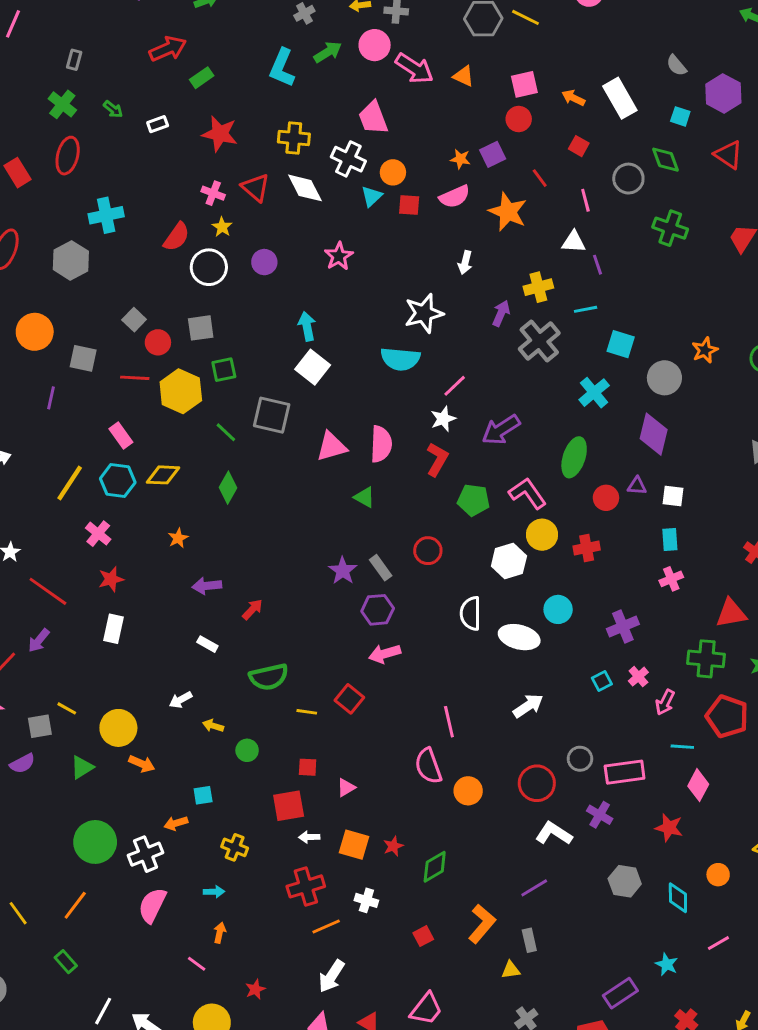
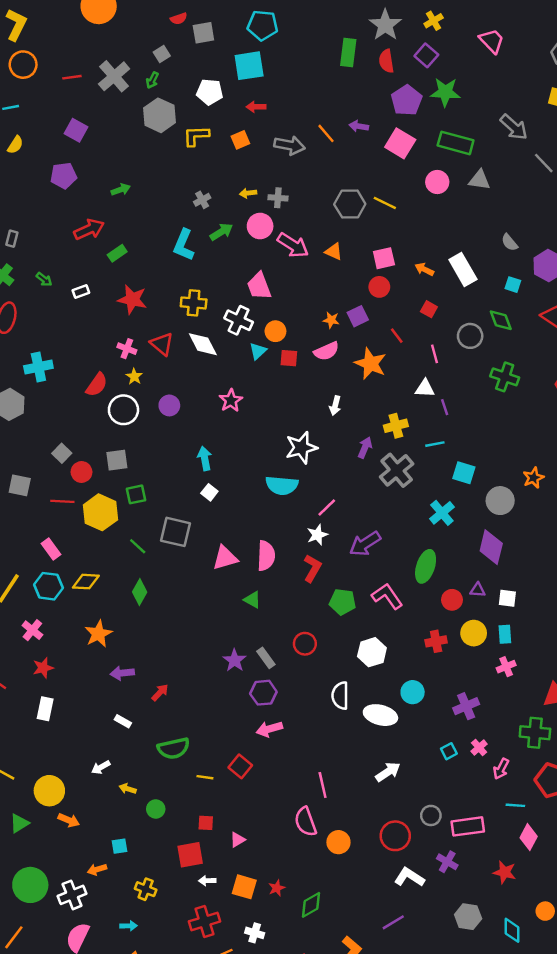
white square: (313, 367) -> (209, 492), size x0.6
yellow circle: (542, 535) -> (474, 633), moved
orange star: (178, 538) -> (98, 634), size x1.6

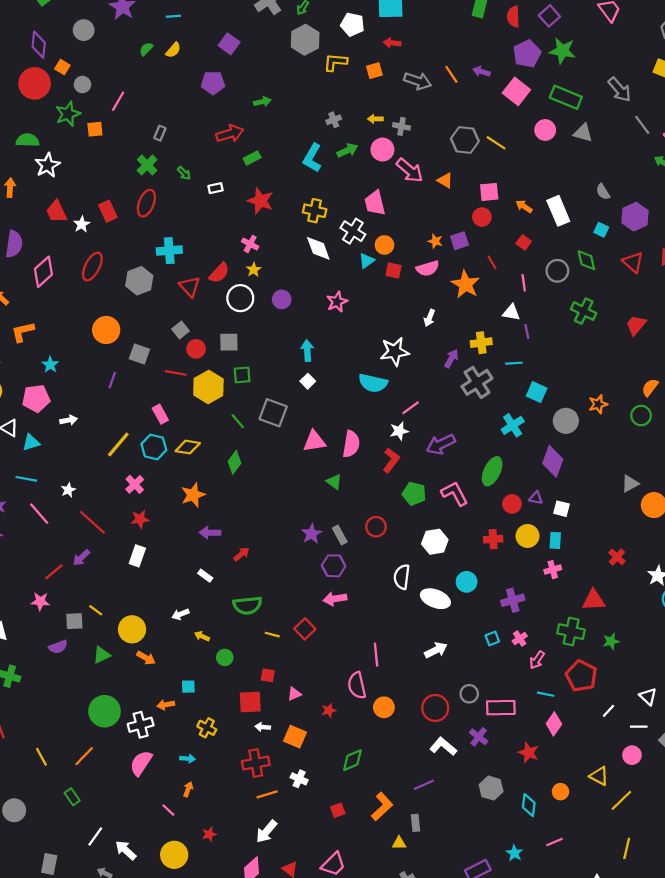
red triangle: (162, 344) -> (190, 287), moved
red star: (277, 888) -> (329, 710), moved

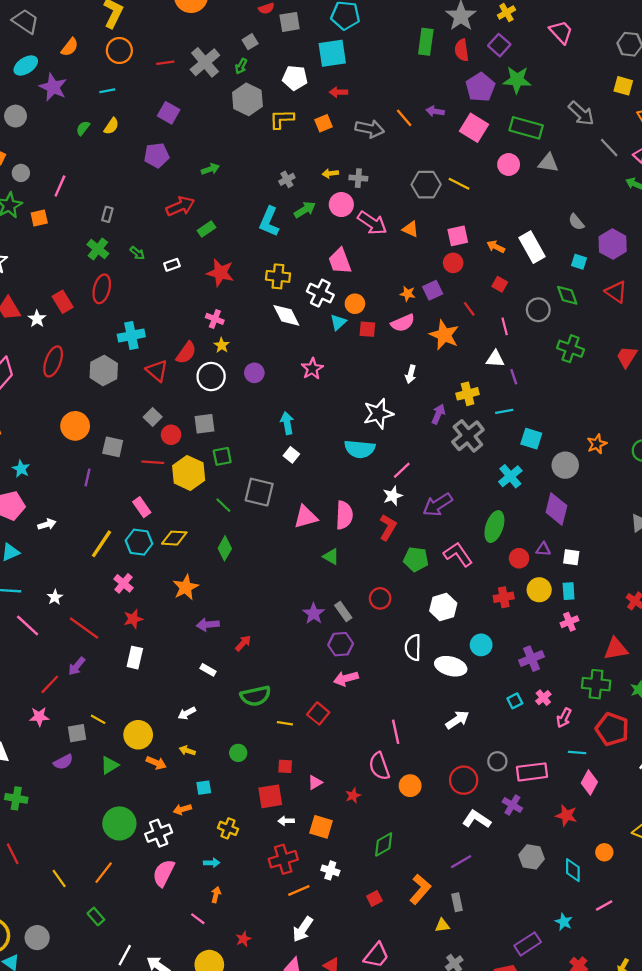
yellow arrow: (202, 636) -> (187, 751), moved

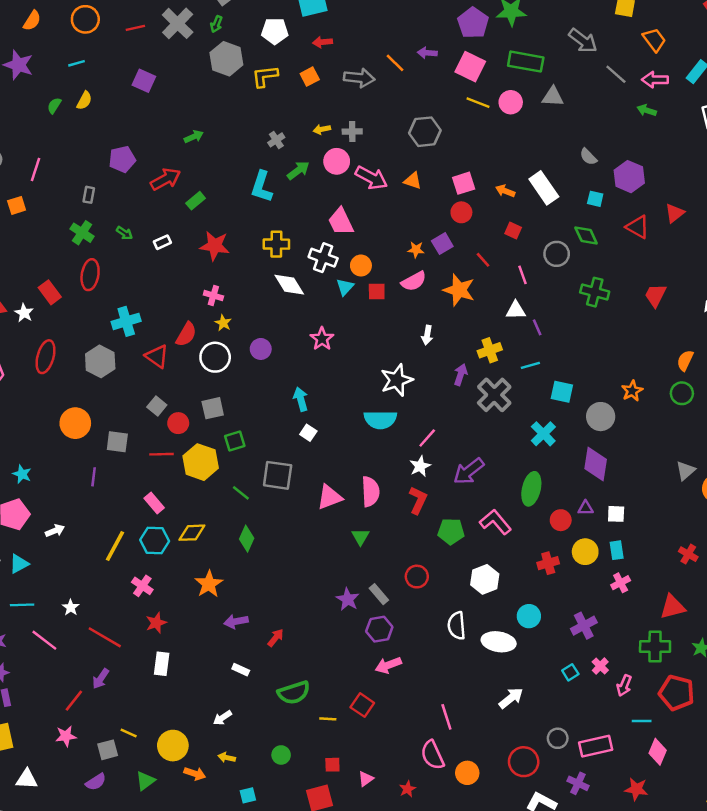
purple pentagon: (157, 155) -> (122, 159), moved
yellow line: (459, 184) -> (478, 103), moved
green triangle: (331, 557) -> (360, 537), turned 36

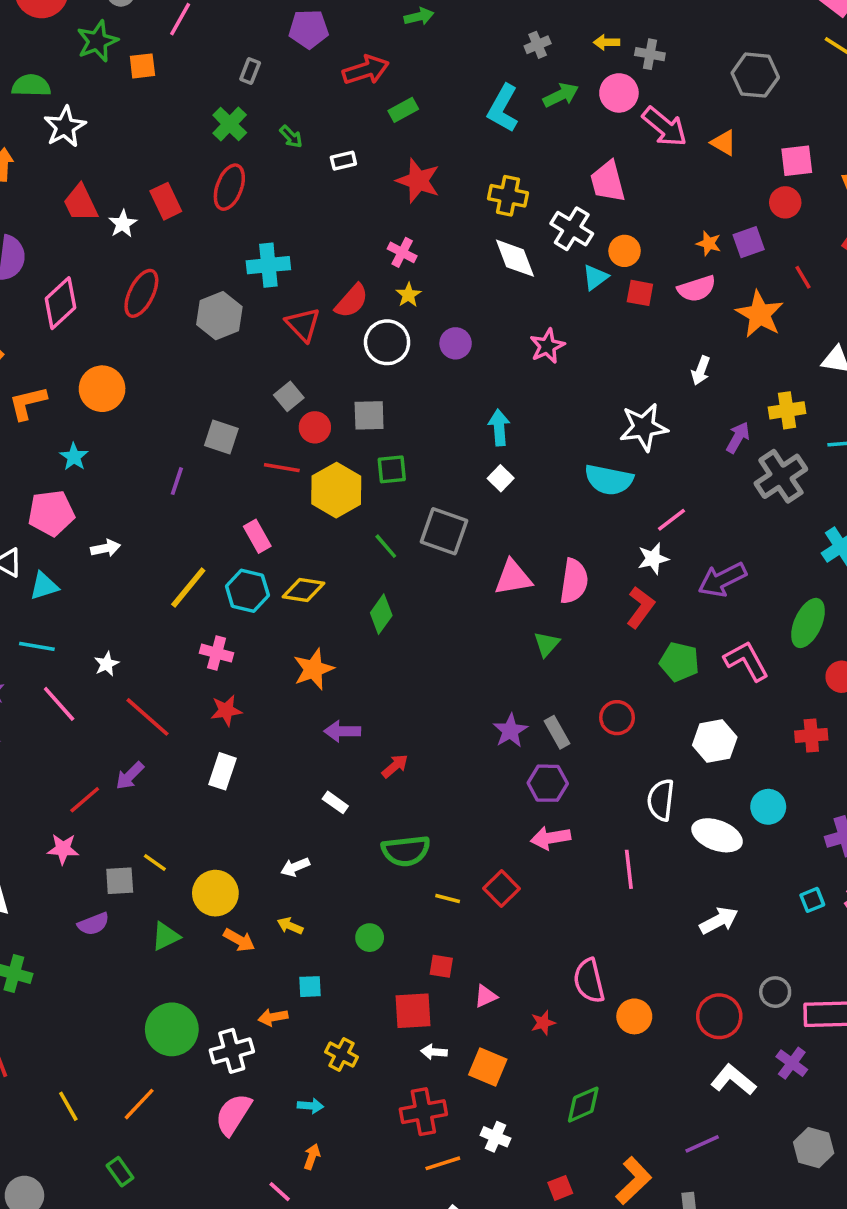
orange circle: (75, 423) -> (102, 389), moved
pink cross: (142, 586) -> (217, 653), turned -30
pink line: (446, 717) -> (629, 869), moved

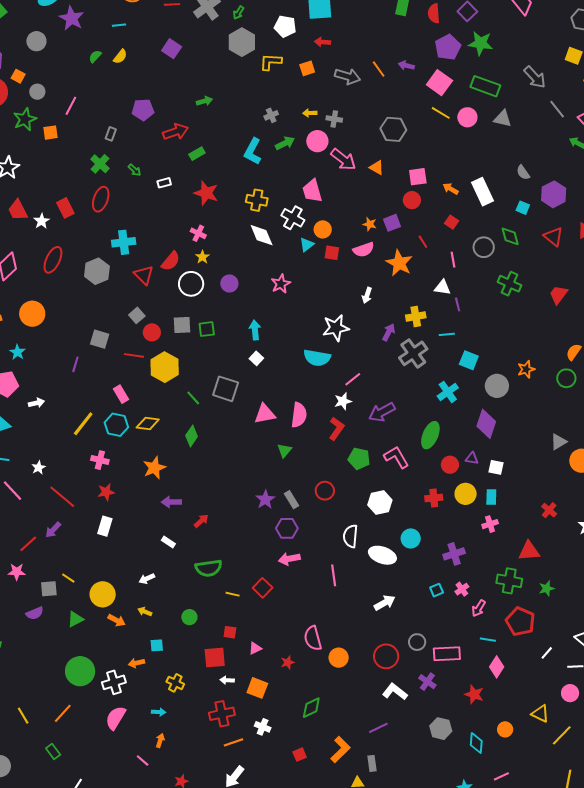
green square: (392, 469) -> (207, 329), moved

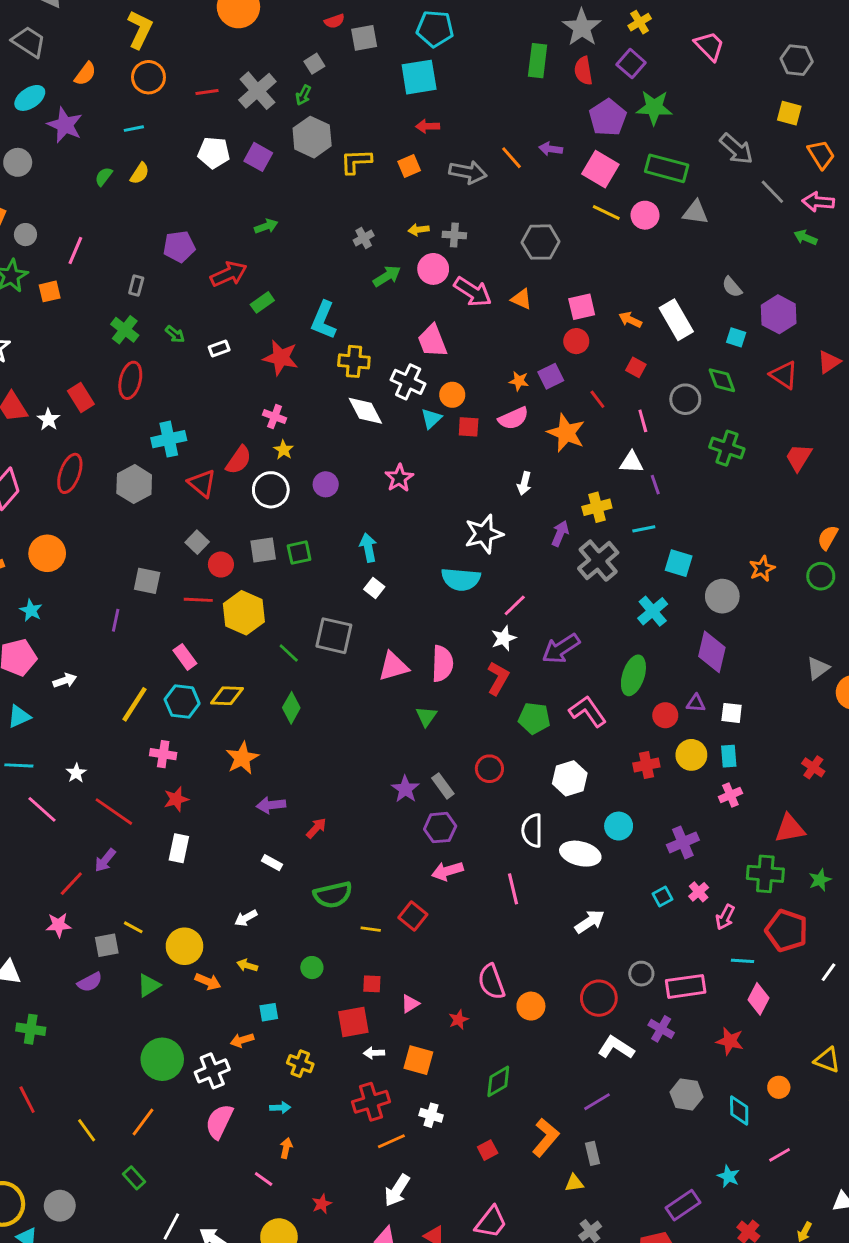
white pentagon: (285, 26) -> (214, 153), moved
purple square: (172, 49) -> (258, 157), moved
cyan L-shape: (253, 151) -> (324, 320), moved

